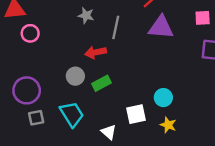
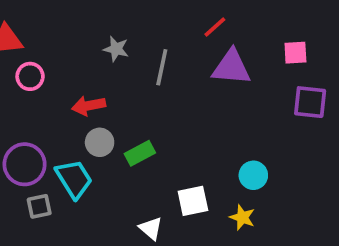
red arrow: (96, 52) -> (89, 106), moved
cyan circle: (163, 98) -> (253, 175), moved
cyan trapezoid: (72, 114) -> (74, 179), moved

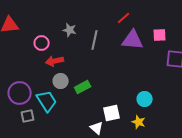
pink square: (295, 53) -> (160, 35), moved
pink circle: (30, 76) -> (42, 43), moved
white triangle: (151, 228) -> (97, 128), moved

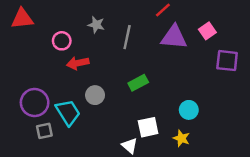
pink square: (160, 35) -> (207, 31), turned -32
gray circle: (61, 81) -> (95, 95), moved
green rectangle: (83, 87) -> (138, 83), moved

